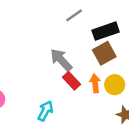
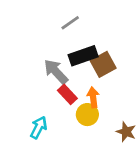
black rectangle: (106, 31) -> (83, 56), moved
yellow circle: (115, 85) -> (87, 115), moved

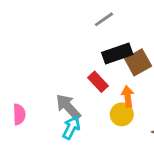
gray arrow: (56, 72) -> (68, 107), moved
red rectangle: (67, 94) -> (98, 82), moved

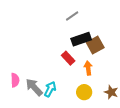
gray arrow: (68, 107) -> (34, 87), moved
yellow circle: (122, 114) -> (84, 92), moved

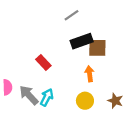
brown square: (95, 45) -> (97, 48), turned 30
red rectangle: (68, 58) -> (43, 63), moved

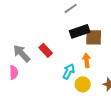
gray arrow: (29, 95) -> (22, 53), moved
cyan arrow: (47, 97) -> (69, 71), moved

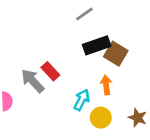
brown square: (94, 37) -> (116, 54), turned 30
gray arrow: (22, 53) -> (33, 81), moved

